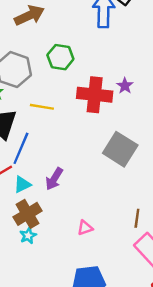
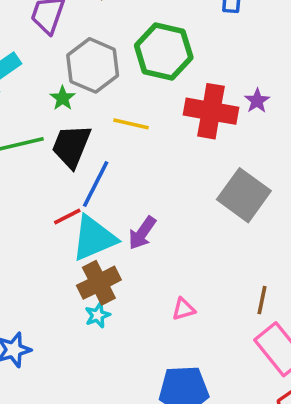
green hexagon: (60, 57) -> (164, 52), size x1.4
cyan triangle: (22, 184) -> (94, 238), size x1.8

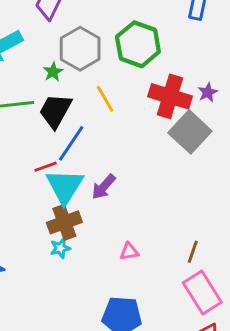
yellow line: (131, 124) -> (105, 99), turned 40
gray square: (244, 195) -> (190, 132), moved
cyan triangle: (94, 238) -> (65, 186), turned -42

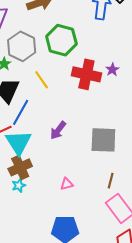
gray square: (190, 132) -> (103, 140), moved, turned -36
purple arrow: (104, 187) -> (58, 130), moved

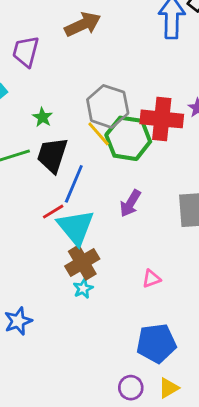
green hexagon: (61, 40) -> (128, 138), moved
gray hexagon: (22, 46) -> (108, 106), moved

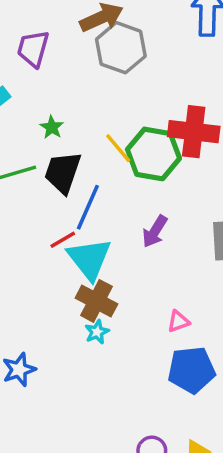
gray hexagon: (108, 106) -> (121, 48), moved
brown cross: (82, 263) -> (96, 301), turned -32
blue pentagon: (156, 343) -> (191, 370), moved

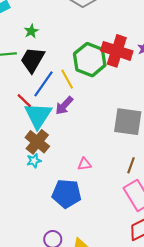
yellow line: (118, 148) -> (67, 79), moved
purple arrow: (155, 231) -> (64, 106), moved
red line: (63, 240) -> (24, 101), turned 63
blue pentagon: (191, 370) -> (67, 194), moved

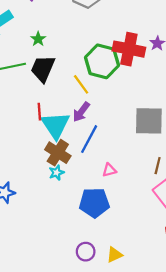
blue line: (43, 84) -> (89, 139), moved
red line: (24, 101) -> (39, 112), turned 49

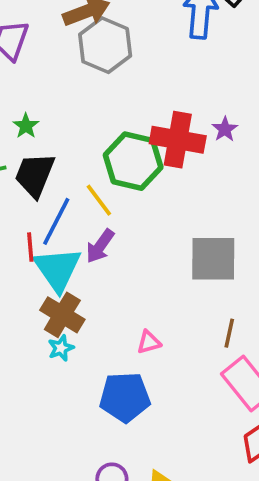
blue line: (89, 139) -> (56, 221), moved

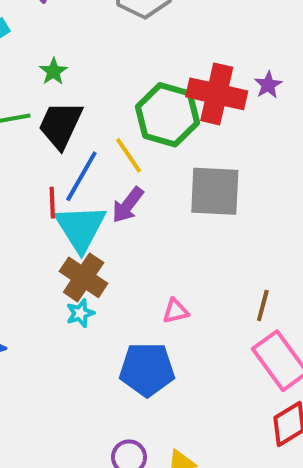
gray square: (213, 259) -> (215, 191), moved

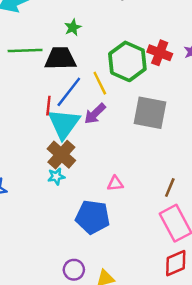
green star: (53, 72) -> (73, 27), moved
red cross: (217, 94) -> (160, 53), size x0.7
black trapezoid: (60, 125) -> (60, 58), turned 56

